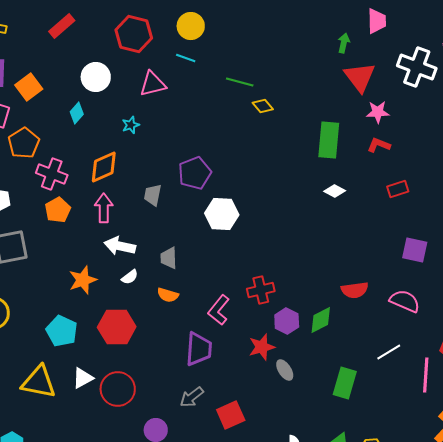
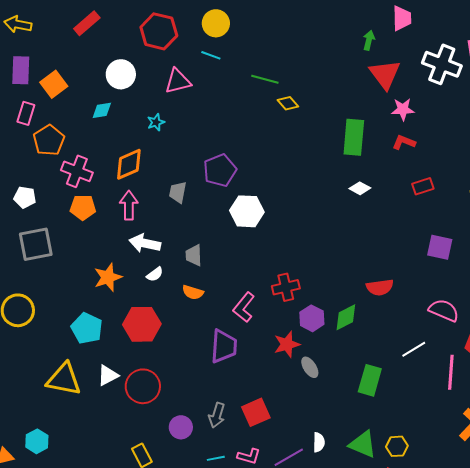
cyan diamond: (77, 113) -> (102, 110), turned 40
orange pentagon: (58, 210) -> (83, 207), turned 30
pink semicircle: (405, 301) -> (444, 310), moved
gray arrow: (192, 397) -> (217, 415), moved, turned -35

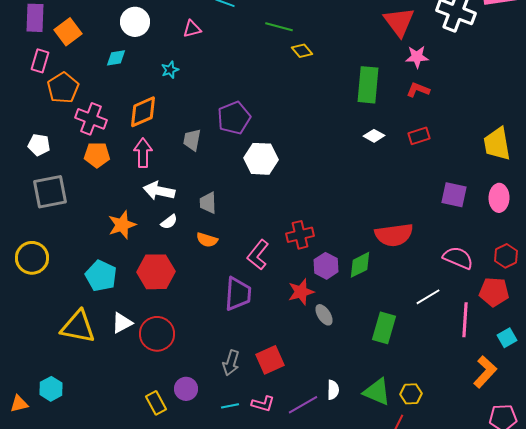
pink triangle: (178, 81) -> (192, 29), size x0.7
red rectangle: (423, 186) -> (419, 136), moved
red semicircle: (380, 287) -> (394, 235), size x1.4
purple circle: (181, 427) -> (186, 389), moved

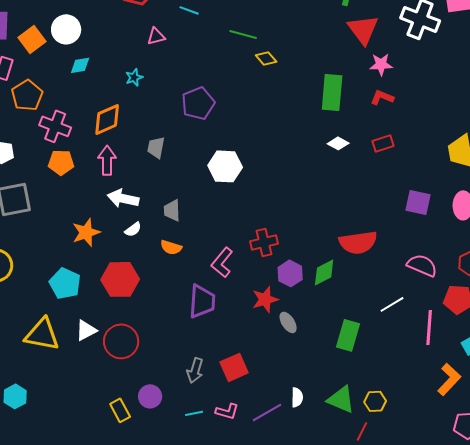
white circle: (135, 22) -> (66, 29), moved
purple pentagon: (234, 118) -> (198, 103), moved

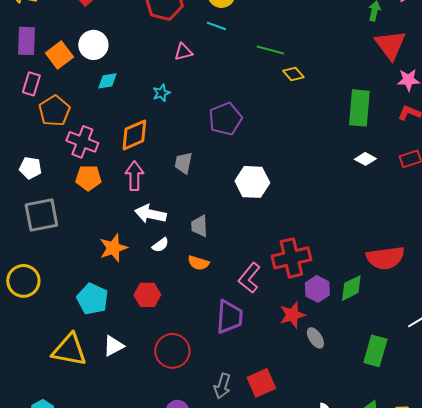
red cross: (264, 242) -> (291, 258), size x1.4
red hexagon: (120, 279) -> (147, 295), size x0.7
red circle: (121, 341) -> (172, 351), moved

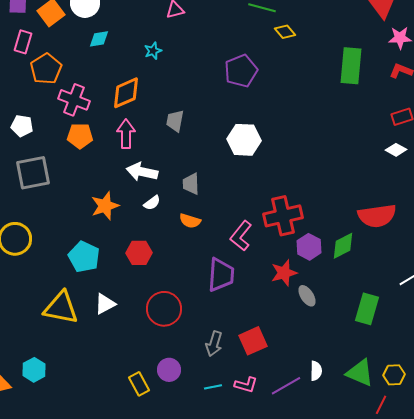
purple pentagon: (225, 119) -> (241, 71), moved
white diamond: (365, 159) -> (396, 150), moved

